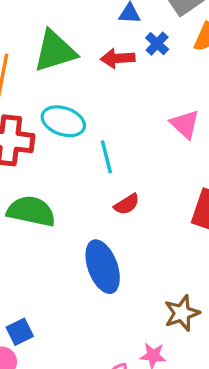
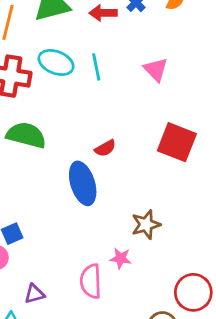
cyan line: (106, 157) -> (96, 67), moved
red semicircle: (127, 204) -> (105, 148), moved

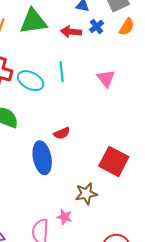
cyan ellipse: (56, 62) -> (31, 81), moved
red square: (177, 142) -> (114, 161), moved

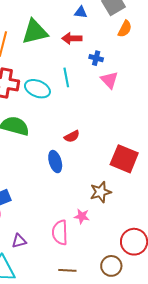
blue cross: (97, 26) -> (96, 58), moved, turned -32
blue ellipse: (42, 158) -> (55, 162), size x0.7

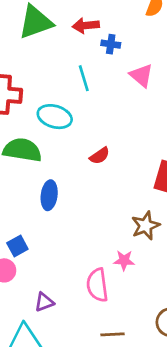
blue cross: (96, 58) -> (111, 44), moved
cyan ellipse: (37, 89) -> (55, 117), moved
blue ellipse: (55, 162) -> (49, 195), moved, turned 30

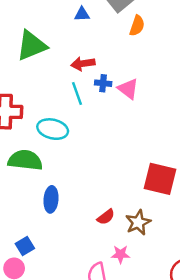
red arrow: (86, 25) -> (83, 64), moved
blue cross: (111, 44) -> (103, 83), moved
red semicircle: (100, 156) -> (106, 217), moved

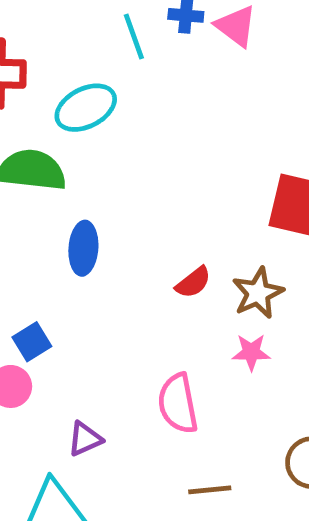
cyan ellipse: (53, 129) -> (86, 108), turned -40
pink star: (121, 254) -> (251, 352), moved

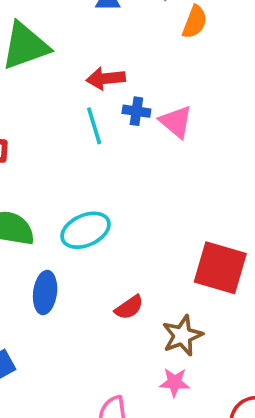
cyan ellipse: (86, 108) -> (85, 230), moved
red semicircle: (193, 282) -> (129, 307), moved

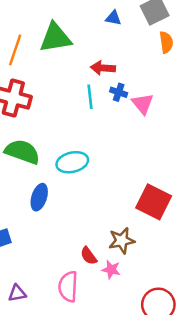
orange semicircle: (195, 22) -> (166, 42), turned -40
red semicircle: (129, 307) -> (89, 256), moved, turned 78

